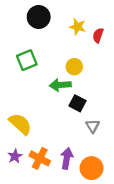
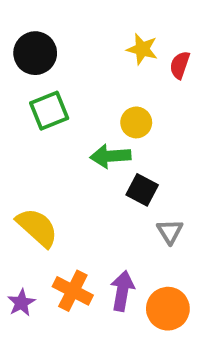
black circle: (39, 17) -> (35, 53), moved
purple star: (15, 156) -> (21, 303), moved

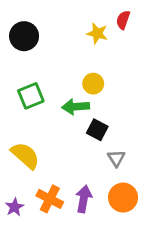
red semicircle: (180, 65) -> (123, 20), moved
green square: (49, 111) -> (31, 96), moved
orange circle: (168, 309) -> (123, 198), moved

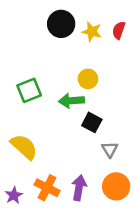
red semicircle: (123, 20) -> (119, 30), moved
black circle: (24, 36) -> (61, 24), moved

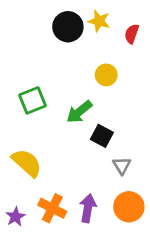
yellow star: (92, 32) -> (99, 21), moved
yellow circle: (88, 79) -> (106, 75), moved
green arrow: (71, 101) -> (79, 112), turned -35

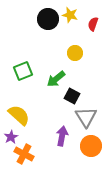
gray triangle: (122, 166) -> (86, 117), size x1.6
orange cross: (52, 208) -> (24, 154), moved
purple arrow: (88, 208) -> (62, 136), moved
purple star: (15, 217) -> (11, 137), moved

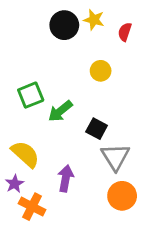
green arrow: (56, 79) -> (60, 111), moved
purple arrow: (62, 136) -> (66, 178), moved

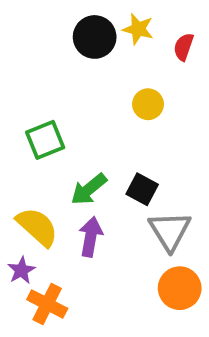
green arrow: (60, 111) -> (89, 189), moved
purple arrow: (66, 178) -> (91, 237), moved

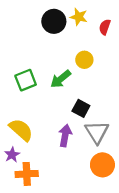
green arrow: (89, 189) -> (61, 79), moved
purple arrow: (91, 237) -> (65, 135), moved
orange cross: (47, 304) -> (27, 174), turned -30

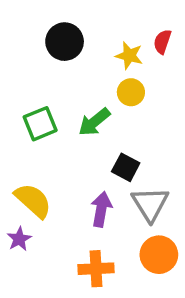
yellow star: (79, 17) -> (129, 56), moved
black circle: (54, 21) -> (65, 42), moved
orange cross: (27, 174) -> (96, 269), moved

